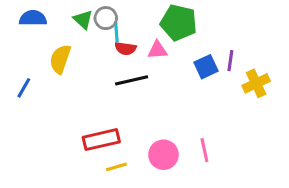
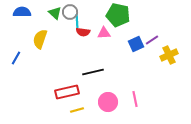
purple line: (230, 61) -> (152, 40), turned 48
black line: (132, 80) -> (93, 72), moved

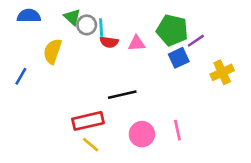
gray circle: (70, 12) -> (87, 25), moved
green pentagon: (118, 15) -> (172, 30), moved
purple line: (152, 40) -> (196, 41), moved
yellow line: (77, 110) -> (91, 145), moved, turned 56

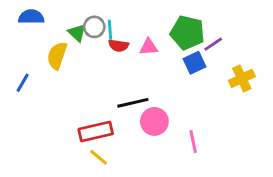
green triangle: (72, 17) -> (77, 33), moved
pink circle: (142, 134) -> (154, 121), moved

